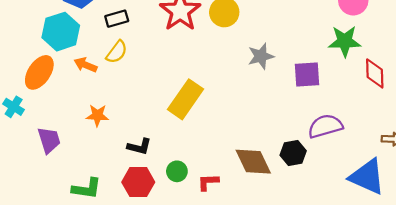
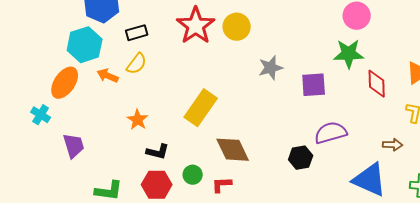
orange star: (97, 115) -> (138, 120), moved, turned 30
brown diamond: (253, 162) -> (233, 150), moved

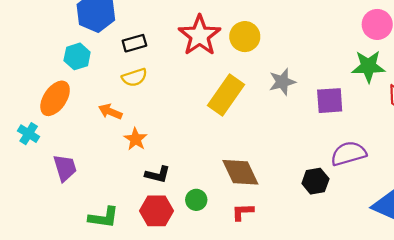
cyan hexagon: (85, 45) -> (77, 56), size x0.7
yellow semicircle: (137, 64) -> (134, 77), turned 35
orange arrow: (108, 76) -> (110, 112), moved
yellow rectangle: (201, 108) -> (226, 95), moved
red L-shape: (222, 185) -> (243, 212), moved

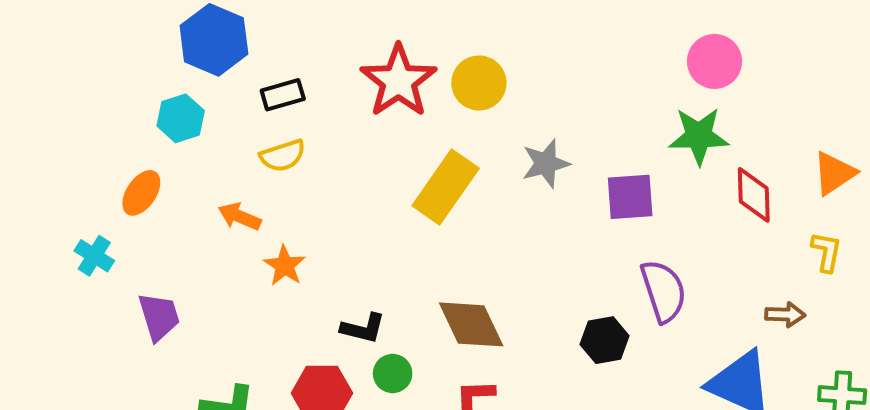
orange ellipse: (55, 98) -> (141, 193), size x0.7
purple semicircle: (348, 154) -> (663, 291), turned 88
black L-shape: (158, 174) -> (363, 328), moved

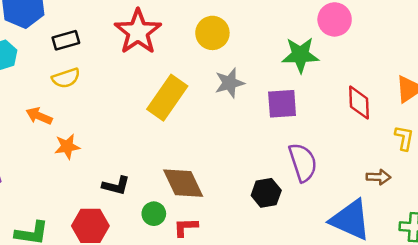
yellow circle: (479, 83) -> (212, 33), moved
green star: (699, 136) -> (300, 55), moved
orange star: (285, 266) -> (67, 146), turned 30
green circle: (393, 373) -> (154, 214), moved

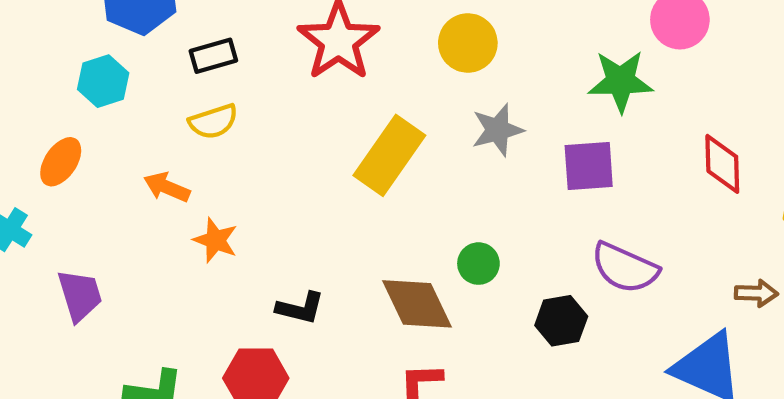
orange star: (67, 146) -> (216, 240), turned 30
purple semicircle: (303, 162) -> (625, 268), turned 132
green circle: (154, 214) -> (478, 264), moved

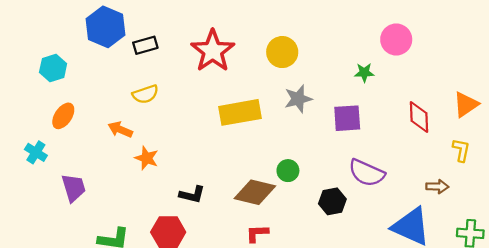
black rectangle: (213, 56) -> (145, 45), moved
cyan hexagon: (103, 81) -> (53, 68), moved
green star: (621, 81) -> (364, 73), size x0.6
yellow rectangle: (389, 155) -> (240, 112), turned 45
brown diamond: (417, 304) -> (255, 192), turned -51

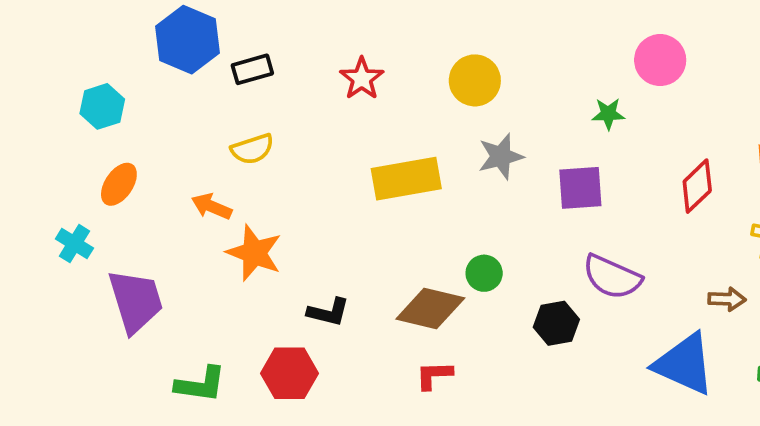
red star: (213, 51) -> (362, 79), size x0.6
red diamond: (419, 117) -> (697, 186), turned 48
orange star: (147, 158) -> (254, 253), size x1.4
purple trapezoid: (74, 188) -> (136, 301), size x1.4

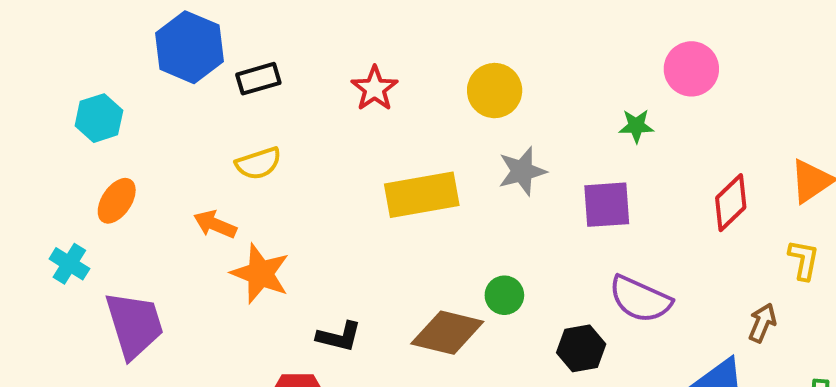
brown arrow: (727, 299) -> (762, 323), turned -69

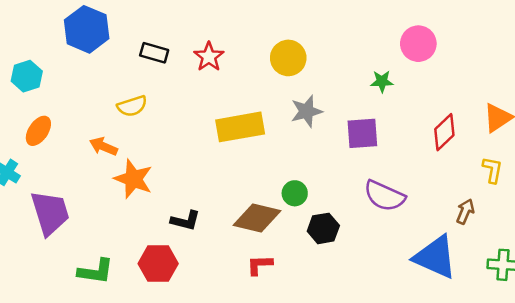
black rectangle: (258, 79) -> (154, 53), moved, turned 32
black hexagon: (581, 348) -> (323, 228), moved

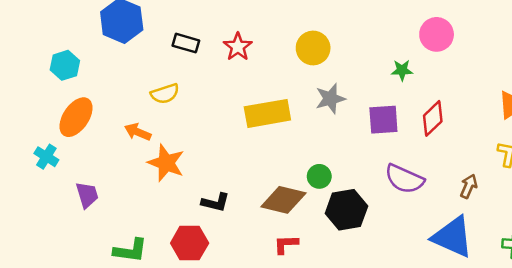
orange ellipse: (38, 131) -> (76, 117), size x1.4
red diamond: (444, 132) -> (433, 118), moved
brown arrow: (465, 211) -> (469, 186), moved
purple trapezoid: (50, 213) -> (87, 195), size x0.6
black hexagon: (323, 228) -> (346, 210), size x1.4

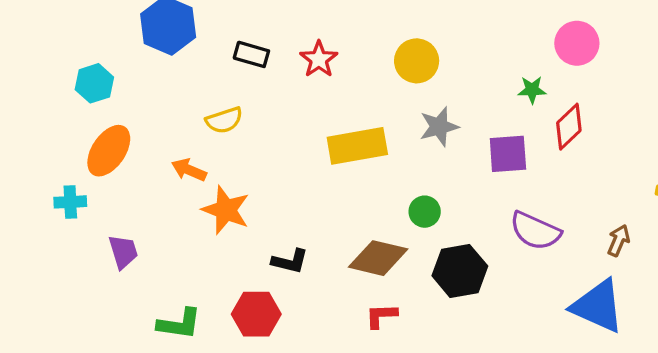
red diamond: (433, 118) -> (569, 127), moved
cyan cross: (46, 157) -> (70, 202), turned -35
green circle: (319, 176) -> (425, 212), moved

